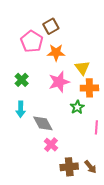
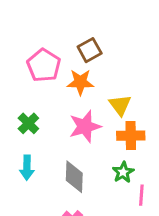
brown square: (51, 26) -> (90, 50), moved
green star: (77, 107) -> (123, 172), moved
gray diamond: (43, 123) -> (74, 177), moved, turned 30

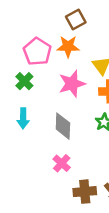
pink pentagon: (44, 65) -> (37, 52), moved

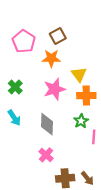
pink pentagon: (37, 52) -> (24, 41), moved
cyan arrow: (23, 118) -> (14, 118), turned -35

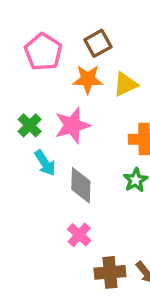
yellow triangle: (79, 74) -> (125, 84), moved, turned 42
pink star: (55, 89) -> (72, 125), moved
cyan arrow: (14, 118) -> (45, 163), moved

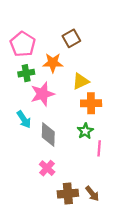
brown square: (98, 43) -> (71, 38), moved
yellow triangle: (125, 84) -> (81, 81), moved
green cross: (30, 125) -> (26, 73), moved, turned 35

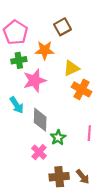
orange cross: (91, 103) -> (82, 89), turned 30
green star: (85, 131) -> (58, 138), moved

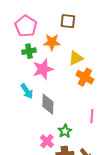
brown square: (62, 27) -> (68, 21), turned 35
green star: (58, 138) -> (65, 131), moved
pink cross: (39, 152) -> (47, 141), moved

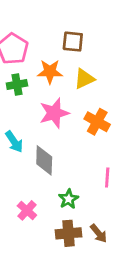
yellow triangle: (76, 58) -> (84, 79), moved
pink star: (43, 69) -> (54, 113), moved
pink cross: (47, 141) -> (27, 210), moved

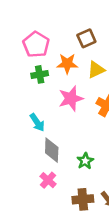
brown square: (73, 42) -> (86, 38), turned -30
gray diamond: (44, 160) -> (52, 150), moved
green star: (69, 199) -> (85, 161), moved

